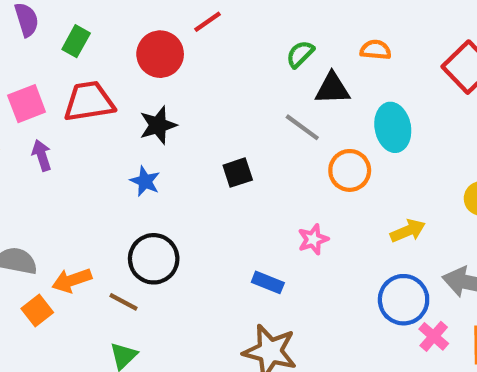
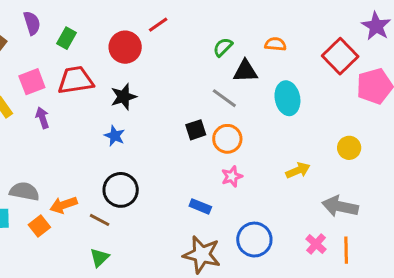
orange circle: (350, 170) -> (227, 139), moved
black square: (238, 173) -> (196, 130), moved
blue circle: (404, 300) -> (254, 240), moved

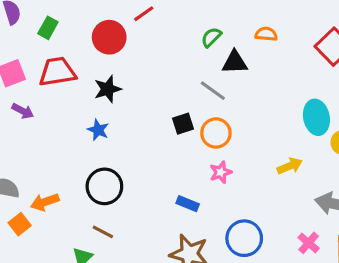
cyan ellipse: (287, 98) -> (316, 117), moved
purple arrow: (42, 118) -> (23, 111), turned 135
brown line: (100, 220) -> (103, 232), moved

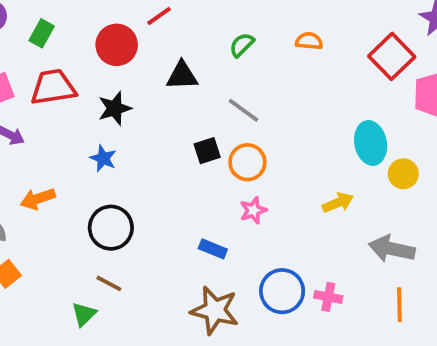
black triangle: (235, 62) -> (182, 76), moved
orange arrow: (45, 202) -> (38, 199), moved
pink cross: (309, 243) -> (328, 297), moved, turned -30

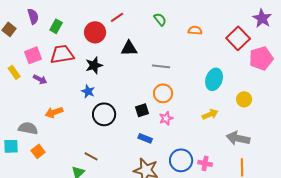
green semicircle: (242, 45) -> (160, 19), moved, turned 96
gray line: (244, 110) -> (161, 66), turned -30
cyan ellipse: (371, 143) -> (214, 79), moved, turned 30
black square: (207, 151) -> (142, 110), moved
black circle: (111, 228) -> (104, 114), moved

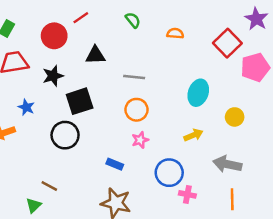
blue star: (88, 91) -> (26, 107), moved
black square: (142, 110) -> (80, 101), moved, size x1.6
blue circle: (181, 160) -> (169, 173), moved

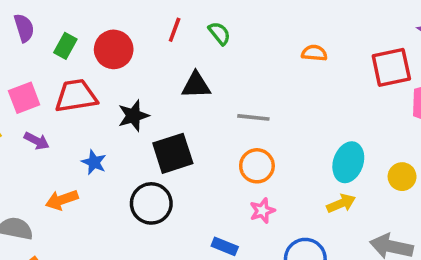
red line: (81, 18) -> (175, 30), turned -35
green semicircle: (133, 20) -> (219, 33), moved
red circle: (54, 36) -> (114, 49), moved
red square: (227, 43) -> (391, 67), turned 32
cyan ellipse: (198, 93) -> (348, 162), moved

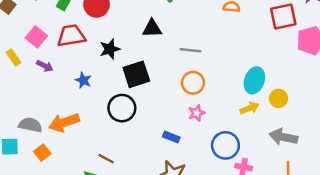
pink square: (24, 98) -> (36, 37), turned -30
yellow circle: (402, 177) -> (279, 98), moved
orange arrow: (62, 200) -> (64, 123), moved, size x1.4

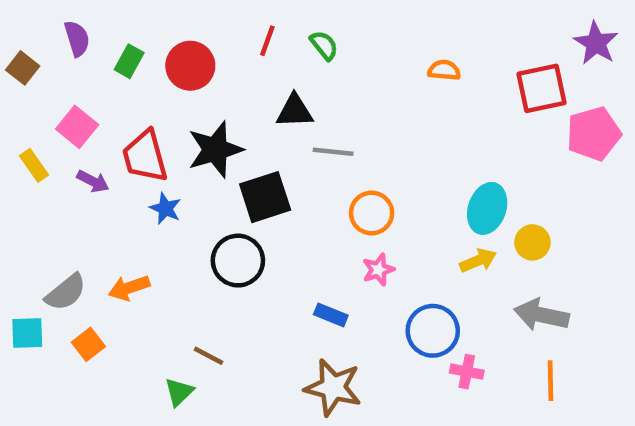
red trapezoid: (71, 36) -> (145, 156), moved, turned -96
black star: (110, 49) -> (215, 150), size x1.4
gray line: (191, 50) -> (333, 152), moved
orange arrow: (64, 123) -> (129, 288), size x0.7
gray semicircle: (30, 125) -> (66, 292), turned 130

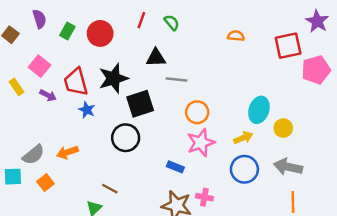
yellow arrow: (478, 261) -> (243, 138), moved
pink star: (378, 270) -> (201, 143), size x1.6
blue circle: (433, 331) -> (244, 169), moved
pink cross: (467, 372) -> (204, 197), moved

